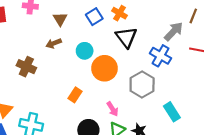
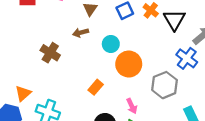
black triangle: (126, 37) -> (174, 20), moved

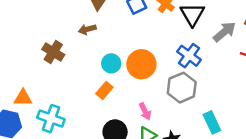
cyan circle: (111, 44) -> (111, 63), moved
blue cross: (187, 58) -> (189, 56), moved
orange triangle: (23, 93) -> (23, 98), turned 42

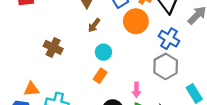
brown arrow: (87, 29) -> (94, 25), moved, turned -32
orange circle: (141, 64) -> (136, 21), moved
pink arrow: (145, 111) -> (136, 90), turned 32

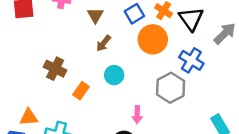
gray hexagon: (166, 66) -> (171, 88), moved
orange rectangle: (100, 76) -> (81, 91), moved
pink arrow: (136, 90) -> (137, 115), moved

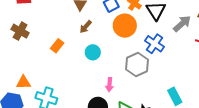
brown cross: (55, 69) -> (20, 31), moved
orange rectangle: (81, 91) -> (57, 46), moved

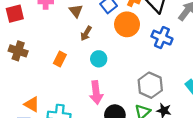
gray hexagon: (137, 65) -> (150, 85), moved
orange triangle: (23, 82) -> (32, 104), turned 42
pink arrow: (109, 85) -> (96, 93), moved, size x1.5

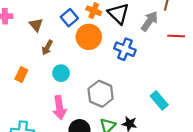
gray hexagon: (150, 85) -> (101, 94), moved

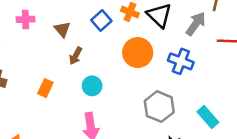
orange circle: (89, 37) -> (138, 53), moved
blue cross: (125, 49) -> (181, 61), moved
gray hexagon: (101, 94) -> (159, 107), moved

